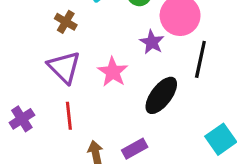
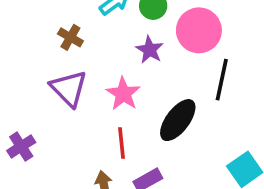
purple star: (152, 42) -> (150, 50), moved
red line: (69, 116) -> (121, 143), moved

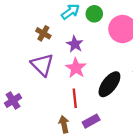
purple star: (150, 50) -> (75, 44), moved

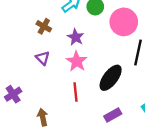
purple triangle: (42, 65) -> (43, 58), size x0.6
purple rectangle: (91, 121) -> (113, 115), moved
brown arrow: (64, 124) -> (43, 117), moved

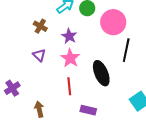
black ellipse: (111, 78) -> (101, 73), turned -60
purple rectangle: (113, 115) -> (88, 110), moved, turned 42

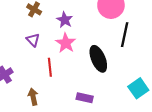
red line: (69, 86) -> (50, 67), moved

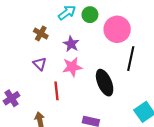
pink star: (66, 43) -> (72, 67), turned 30

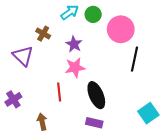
purple triangle: (40, 64) -> (23, 56), moved, size x1.5
black ellipse: (105, 83) -> (96, 95), moved

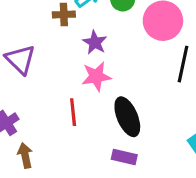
brown cross: (43, 34) -> (64, 14), moved, turned -32
brown arrow: (42, 122) -> (25, 155), moved

